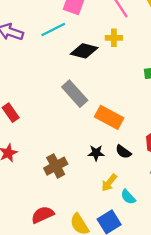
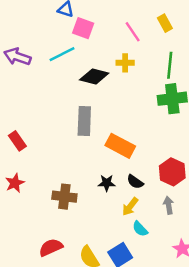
gray rectangle: (75, 94) -> (84, 121), turned 44
brown cross: (56, 166) -> (64, 197), turned 35
yellow arrow: (109, 183) -> (130, 207), moved

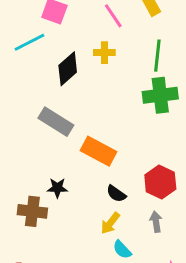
black diamond: (94, 76) -> (68, 69), turned -56
gray rectangle: (84, 121) -> (56, 122), turned -60
black star: (107, 183) -> (57, 188), moved

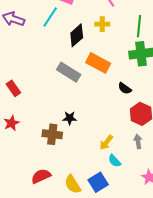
cyan line: (29, 42) -> (50, 17), turned -30
orange rectangle: (99, 151) -> (98, 63), moved
black semicircle: (116, 194) -> (125, 88), moved

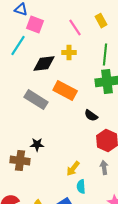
black diamond: (77, 35) -> (44, 64), turned 35
cyan semicircle: (114, 161) -> (81, 187), turned 40

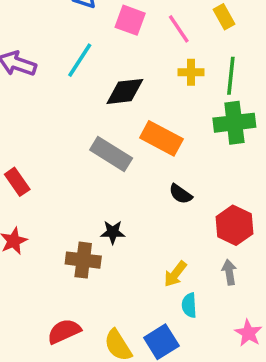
pink square: (35, 25) -> (130, 20), moved
yellow cross: (69, 53) -> (191, 72), moved
black semicircle: (91, 116) -> (181, 194), moved

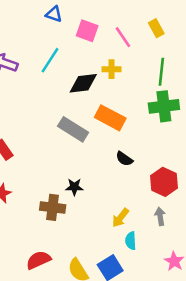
yellow cross: (191, 72) -> (111, 69), moved

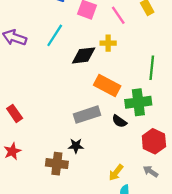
green line: (161, 72) -> (152, 68), moved
green cross: (164, 106) -> (138, 102), moved
gray rectangle: (73, 129) -> (87, 115), moved, turned -50
gray arrow: (160, 216) -> (151, 171), turned -48

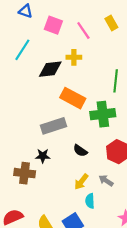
black semicircle: (119, 121) -> (80, 151), moved
gray arrow: (151, 171) -> (106, 181), moved

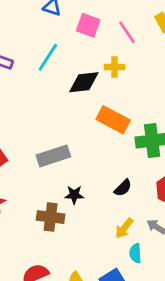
gray rectangle: (53, 126) -> (53, 156), moved
black semicircle: (80, 151) -> (123, 188), turned -80

